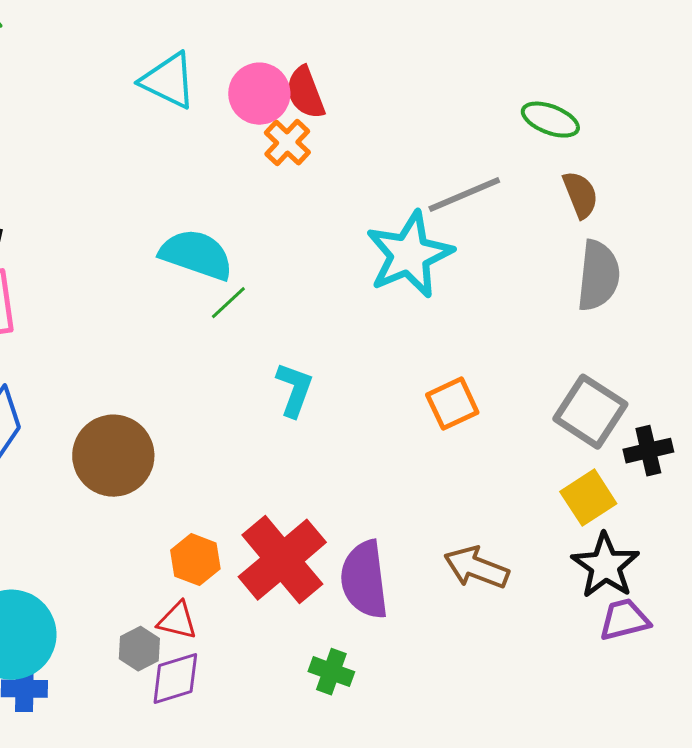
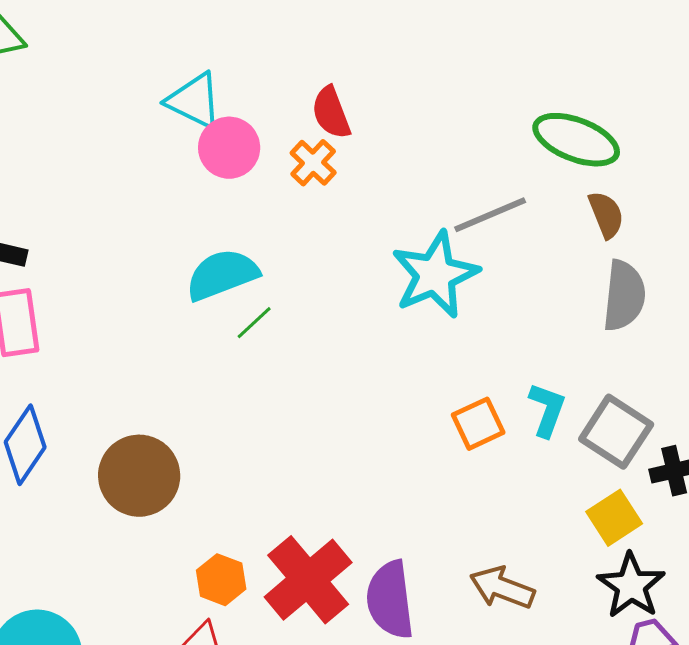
pink circle: (259, 94) -> (229, 148), moved
green ellipse: (550, 120) -> (576, 140), size x1.5
cyan semicircle: (196, 255) -> (222, 275), turned -40
cyan L-shape: (294, 390) -> (547, 410), moved

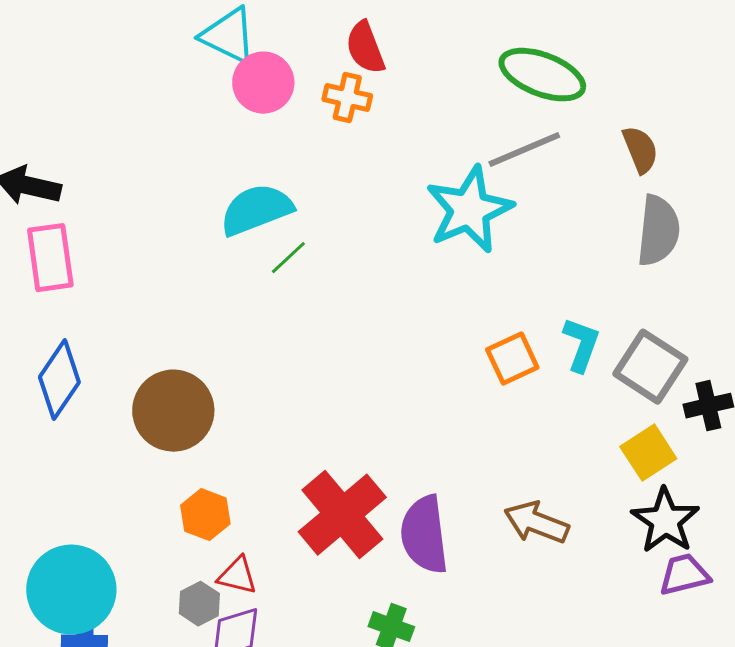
green ellipse: (576, 140) -> (542, 75), moved
orange cross: (313, 163) -> (347, 98), turned -30
orange hexagon: (221, 580) -> (205, 515), moved

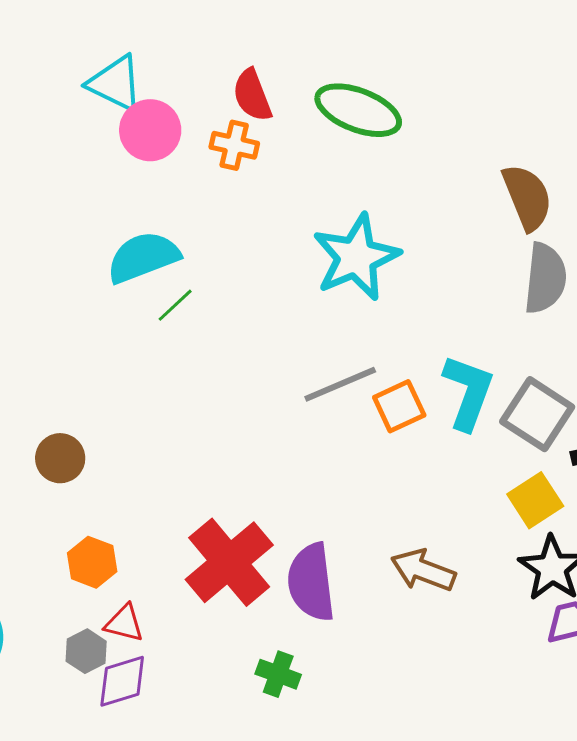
green ellipse: (542, 75) -> (358, 110), moved
gray line: (524, 150) -> (340, 384), moved
brown semicircle: (640, 150) -> (527, 197), size x1.4
cyan L-shape: (581, 345) -> (468, 392), size x1.4
brown circle: (173, 411) -> (60, 458), size x0.6

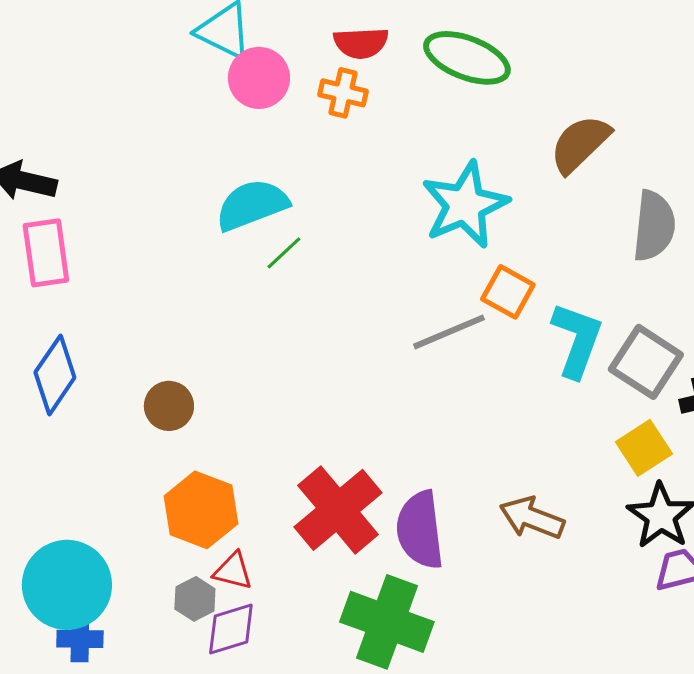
red semicircle: (252, 95) -> (361, 43), turned -72
brown semicircle: (527, 197) -> (580, 144), moved, turned -112
orange square: (399, 406) -> (508, 292), moved, turned -36
orange hexagon: (92, 562) -> (201, 510), size x1.5
green cross: (278, 674) -> (387, 622), size x2.0

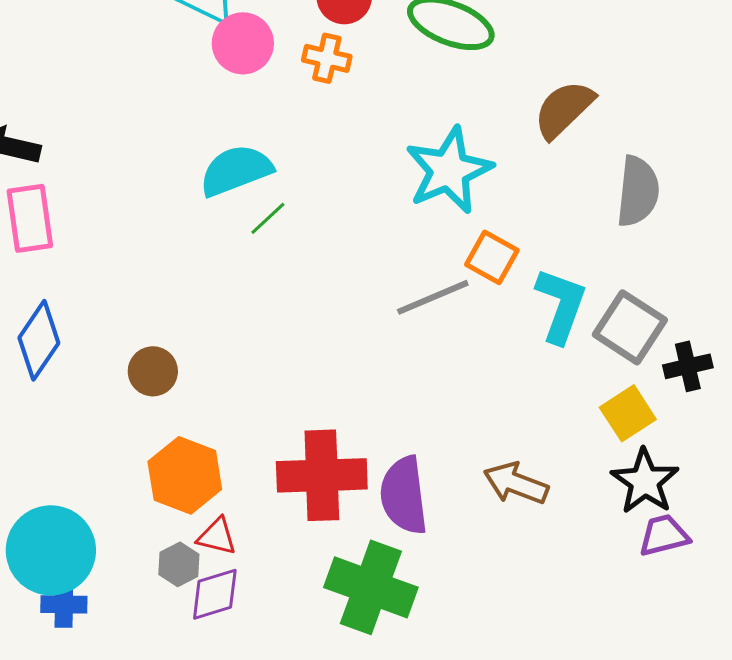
red cross: (338, 510) -> (322, 475), turned 38

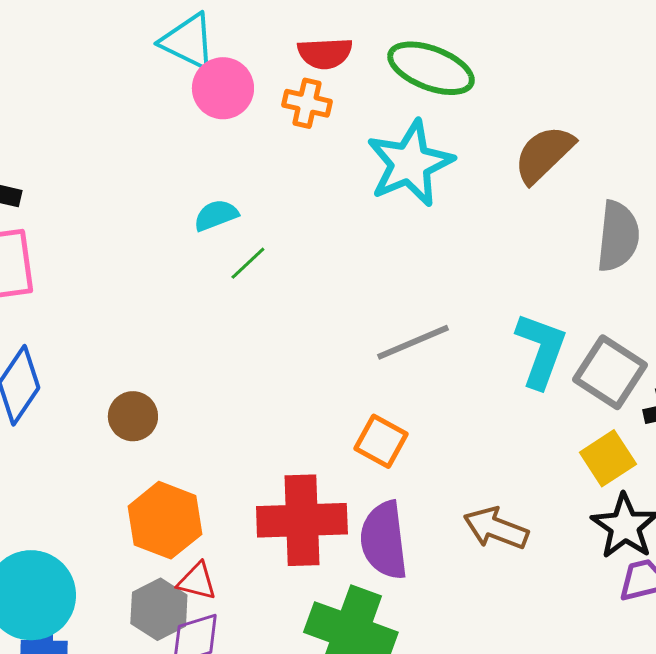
cyan semicircle: (236, 170) -> (216, 215), size x0.6
cyan star: (449, 170) -> (410, 163), moved
orange square: (492, 257) -> (381, 441), moved
gray hexagon: (179, 564) -> (159, 609), size x1.4

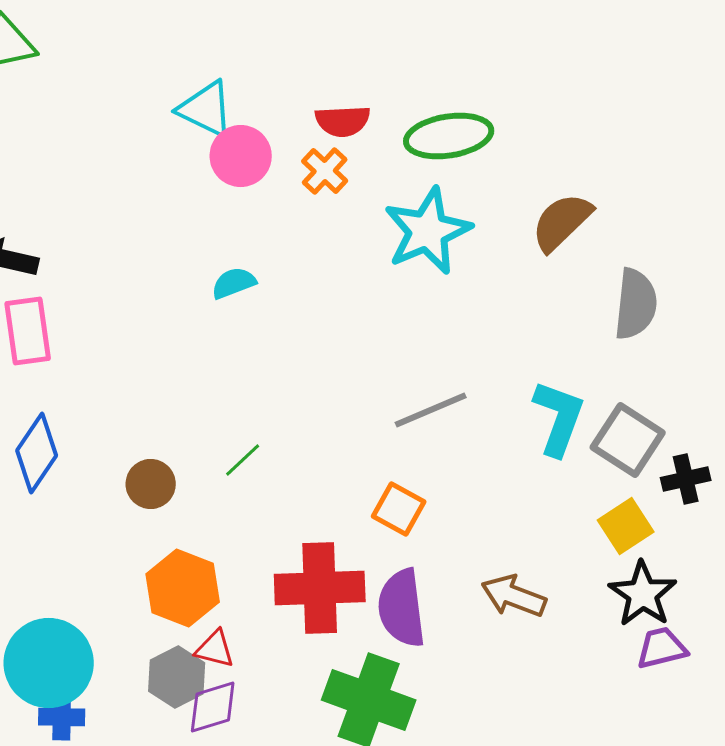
green ellipse: (431, 68) -> (449, 136), turned -30
orange cross: (307, 103) -> (325, 171), turned 30
green line: (248, 263) -> (243, 460), moved

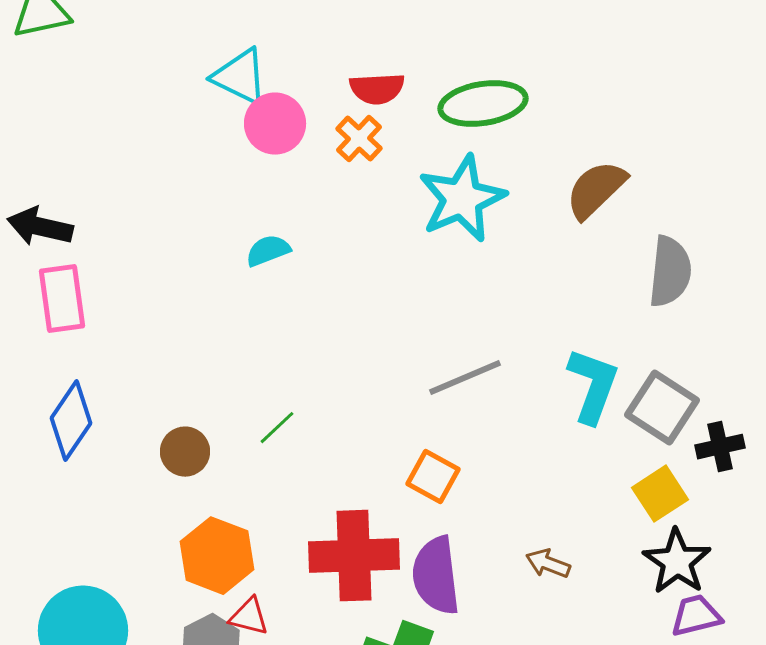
brown arrow: (514, 596) -> (548, 564), size x0.7

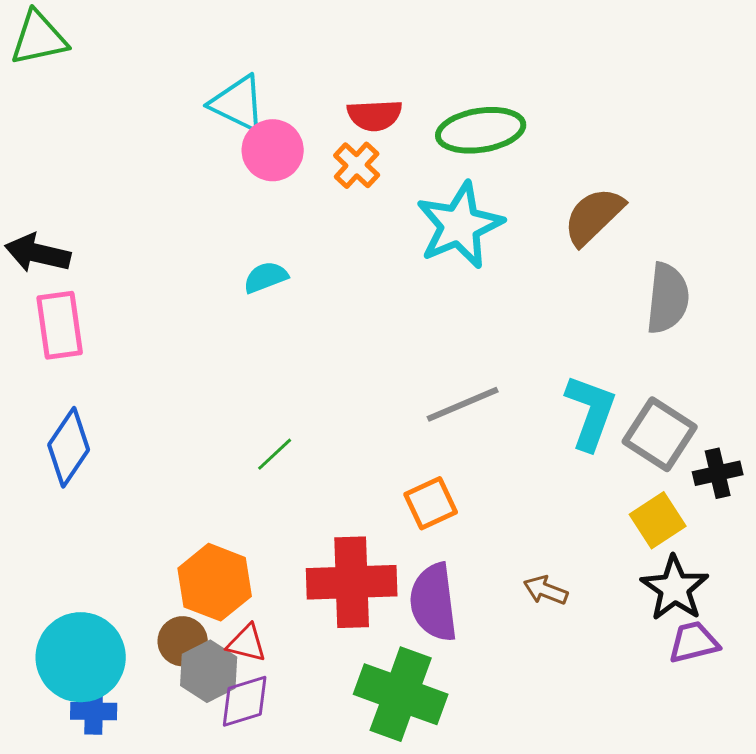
brown circle: (185, 452) -> (183, 641), moved
orange square: (433, 477) -> (431, 503), turned 36

